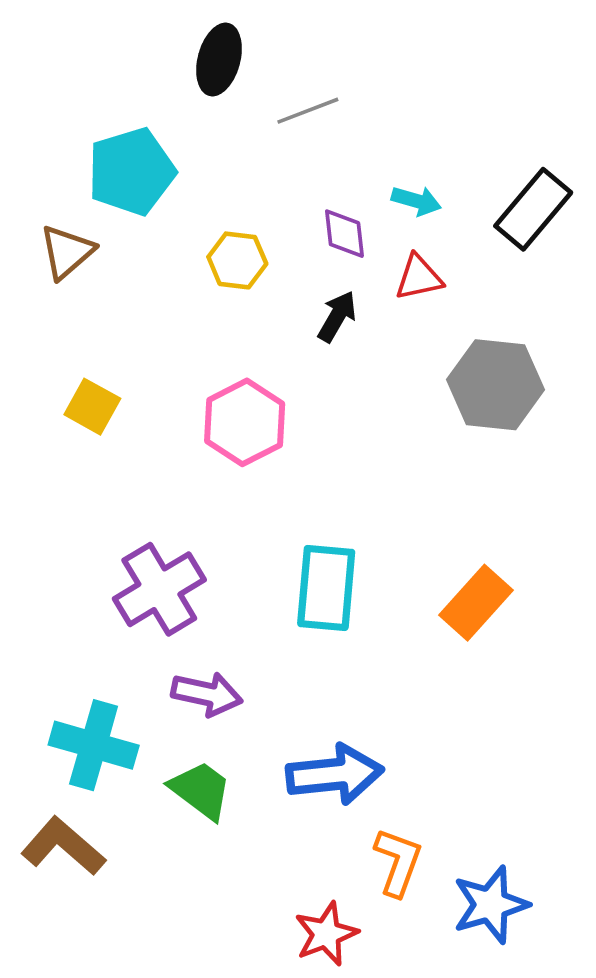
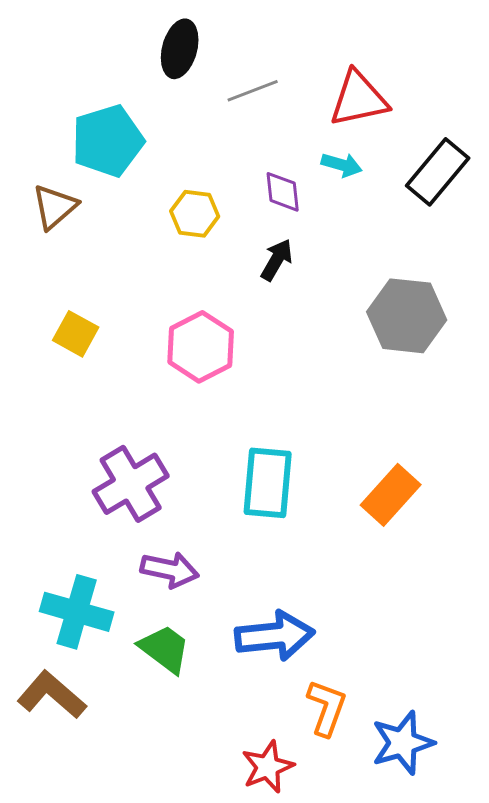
red triangle: (419, 277) -> (359, 99), moved, size x1.5

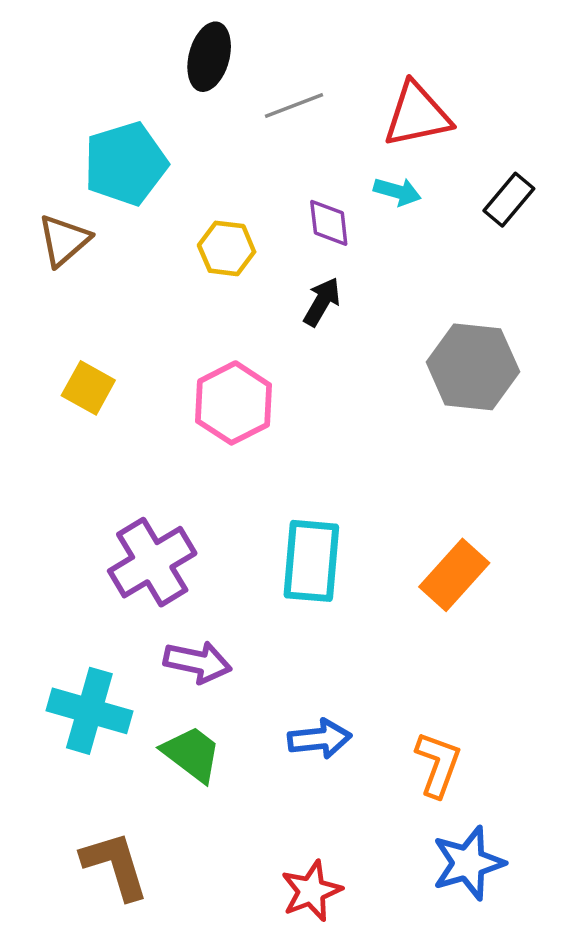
black rectangle: (438, 172) -> (509, 200), size x0.7
blue arrow: (275, 636) -> (320, 739), size x0.7
brown L-shape: (52, 695) -> (115, 865), moved, turned 32
orange L-shape: (327, 708) -> (438, 764), moved

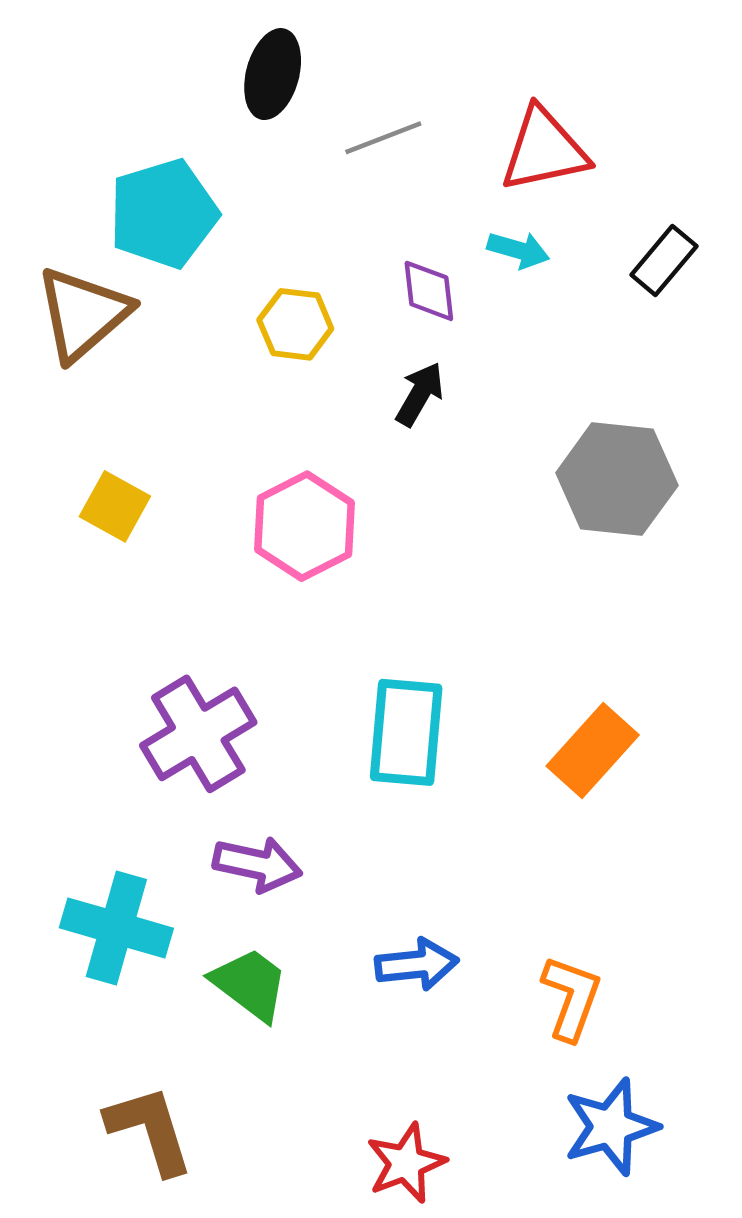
brown triangle: (64, 240) -> (83, 314), size x1.4

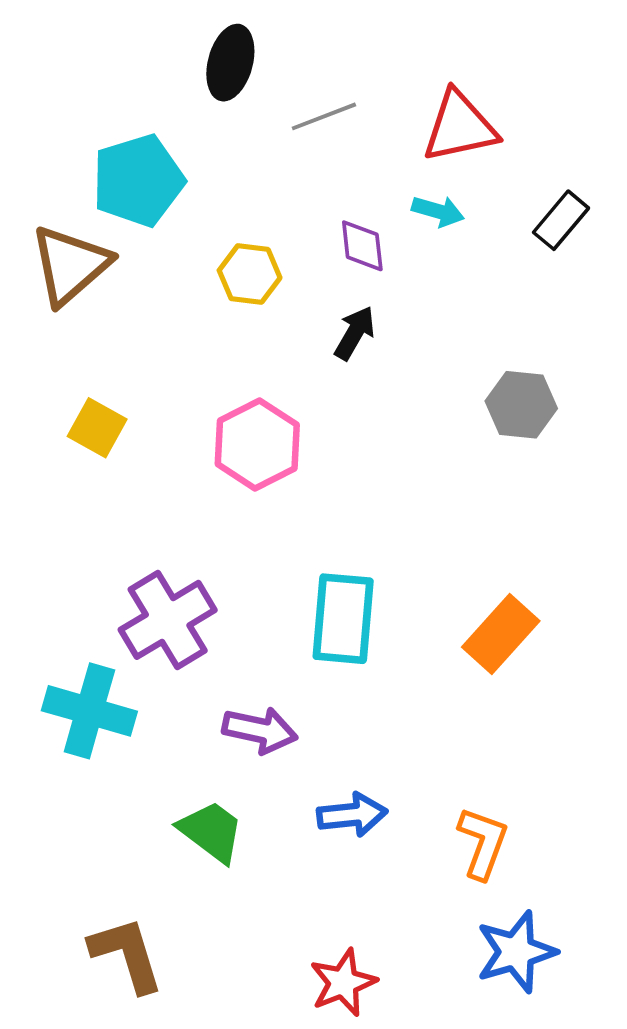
gray hexagon: (617, 479) -> (521, 405), size x0.7
purple arrow: (257, 864) -> (260, 730), moved
cyan cross: (116, 928) -> (89, 711), moved

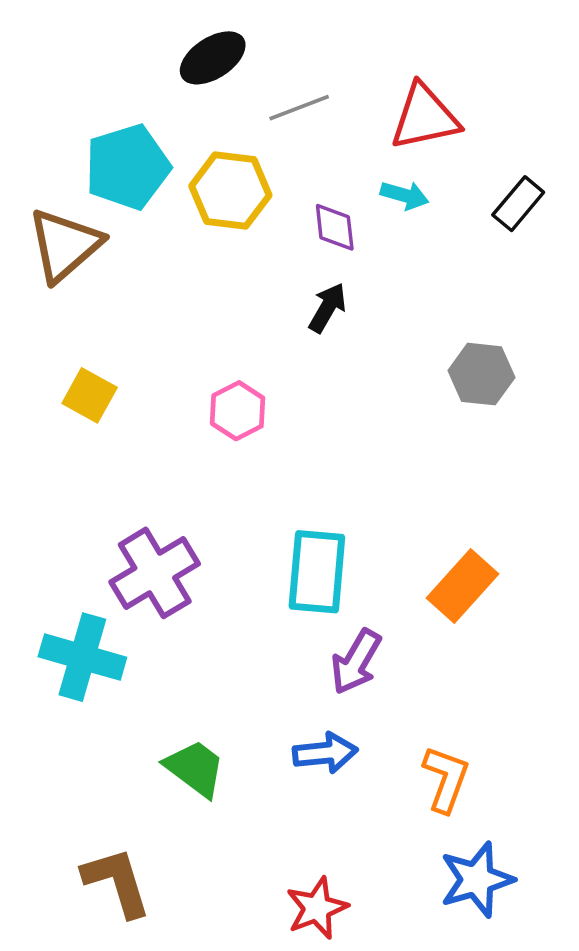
black ellipse: (230, 63) -> (213, 58), turned 42
yellow hexagon: (250, 274) -> (230, 191), moved, size x1.4
pink hexagon: (257, 444) -> (238, 411), size x0.7
purple arrow: (260, 730) -> (356, 662), moved, turned 108

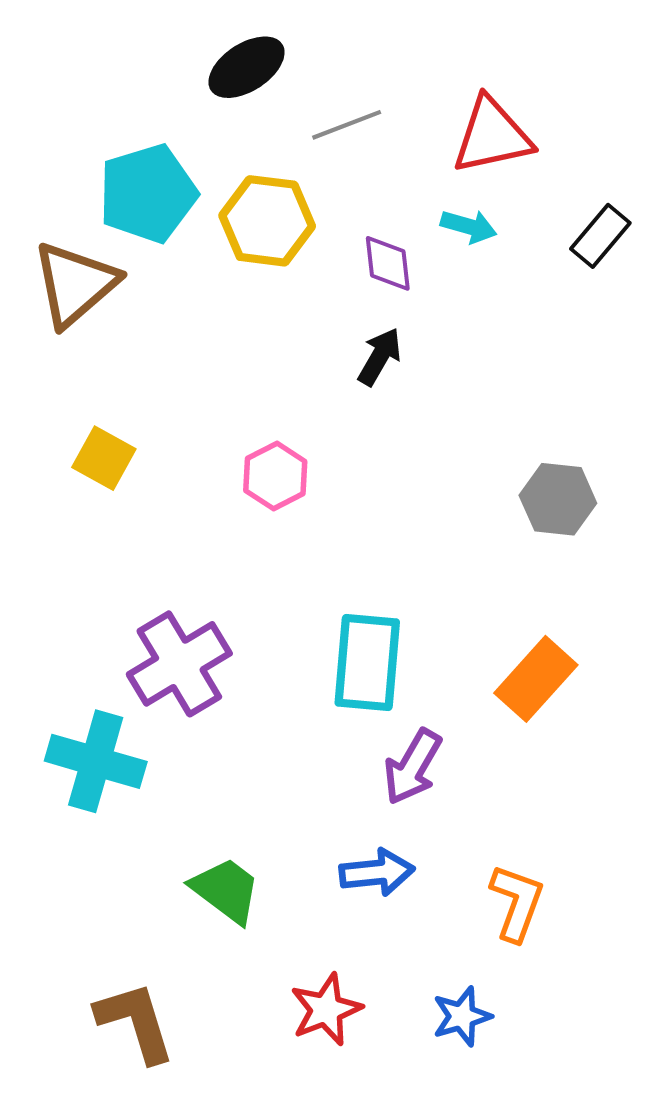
gray hexagon: (481, 374) -> (558, 499), moved
blue star: (477, 880) -> (462, 1016), moved, size x0.7
red star: (317, 908) -> (326, 1010), moved

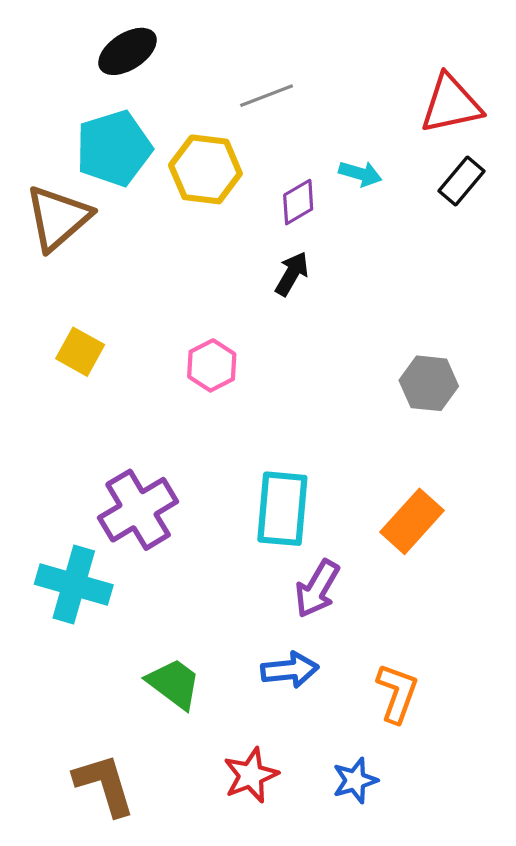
black ellipse: (247, 67) -> (127, 51), moved
red triangle: (492, 136) -> (451, 104), moved
purple diamond: (388, 263) -> (298, 202), turned 66

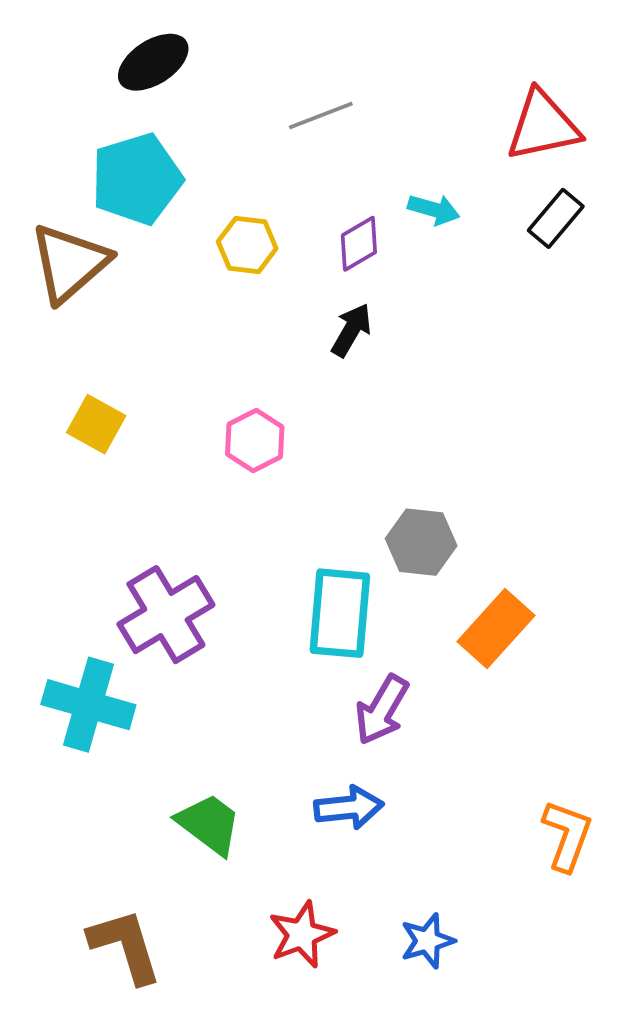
yellow hexagon: (205, 169) -> (247, 245), moved, size x0.7
gray hexagon: (429, 383) -> (421, 542), moved
orange L-shape: (397, 693) -> (567, 835), moved

